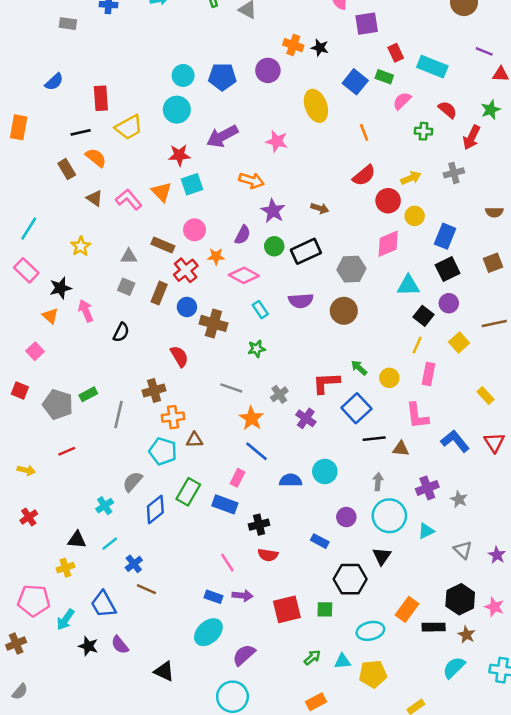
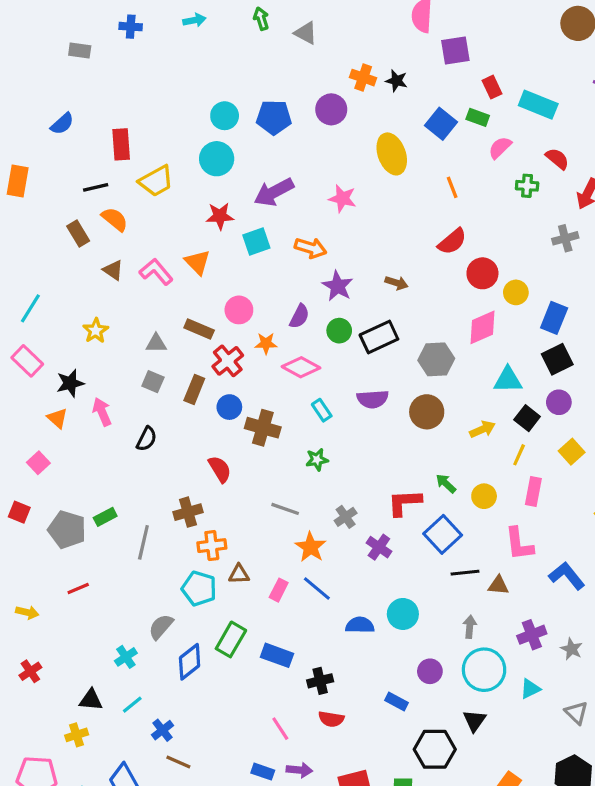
yellow arrow: (411, 178) -> (482, 429), moved
cyan square: (192, 184) -> (256, 241), moved
pink rectangle: (238, 478) -> (279, 590), moved

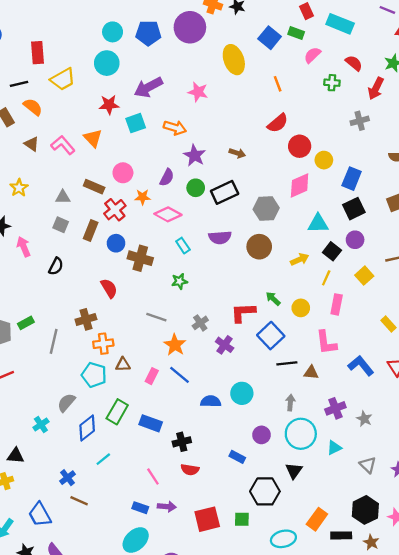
purple circle: (331, 109) -> (190, 27), size x1.4
cyan line: (132, 705) -> (103, 459), moved

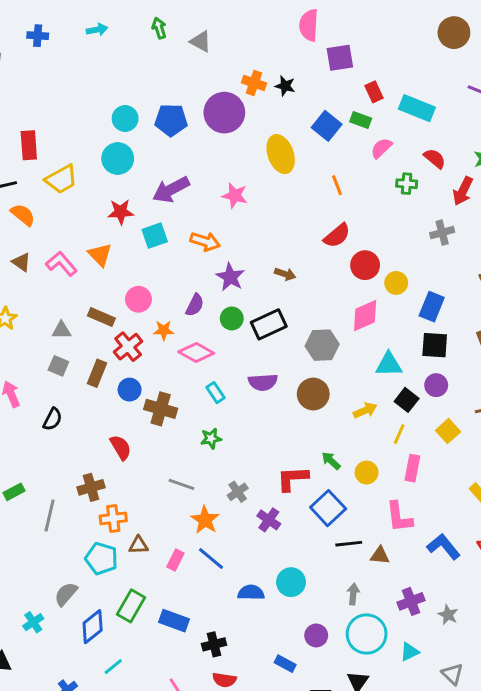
black square: (354, 209) -> (435, 345), turned 30

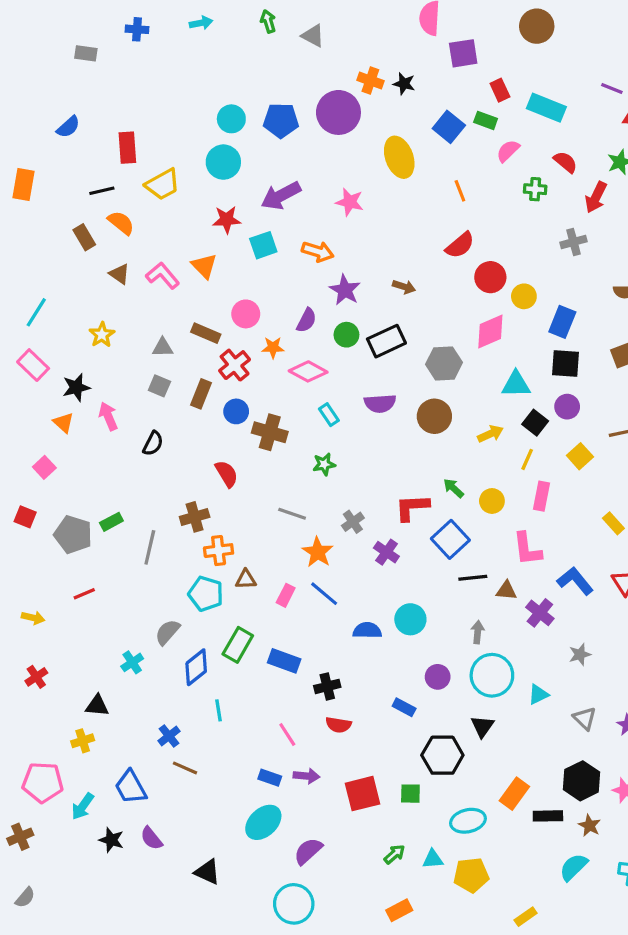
brown circle: (454, 33) -> (537, 26), moved
purple cross: (411, 601) -> (540, 613), moved, turned -30
gray star: (448, 615) -> (580, 654), turned 30
cyan line: (113, 667) -> (219, 710), turned -60

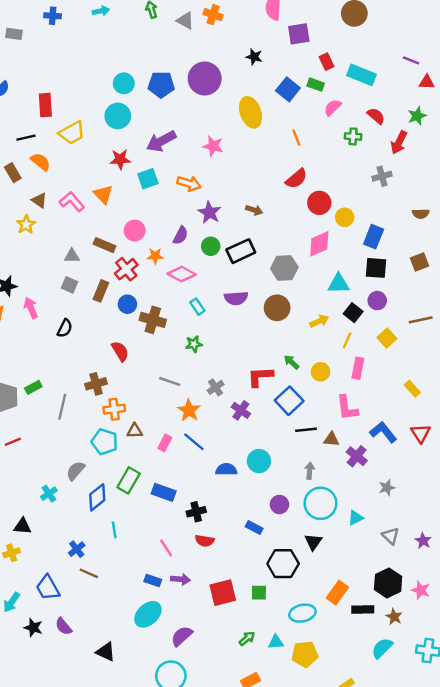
orange cross: (370, 80) -> (213, 15), moved
yellow star: (102, 335) -> (26, 225), moved

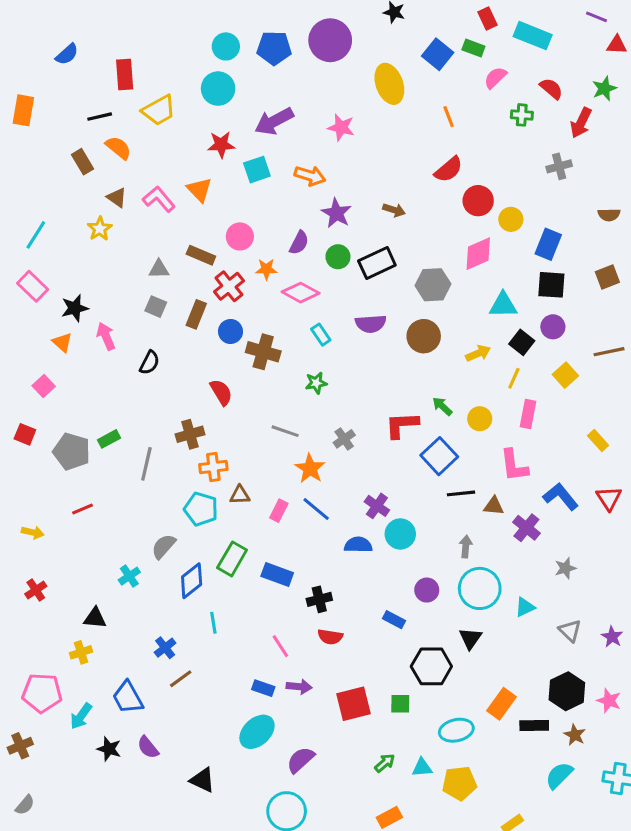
purple cross: (241, 410) -> (377, 506), moved
brown line: (89, 573) -> (181, 679), turned -60

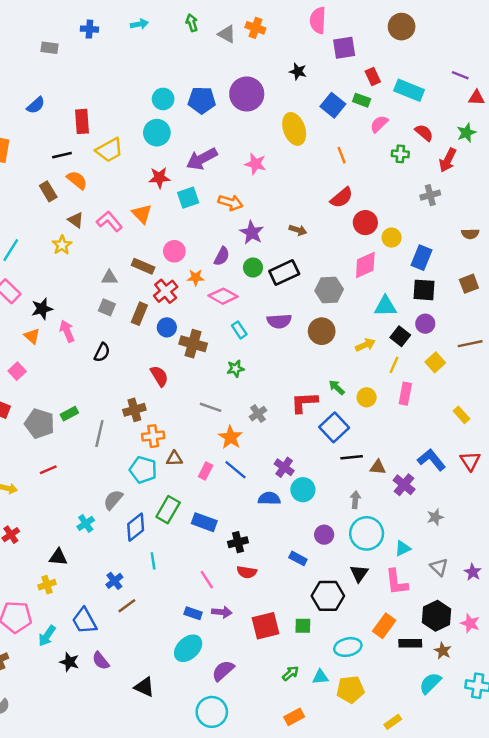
pink L-shape: (514, 465) -> (397, 582), moved

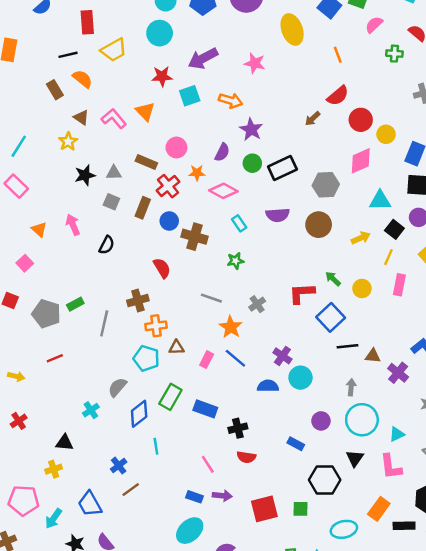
brown arrow: (298, 230) -> (313, 119), moved, turned 119
black star: (42, 309) -> (85, 175), moved

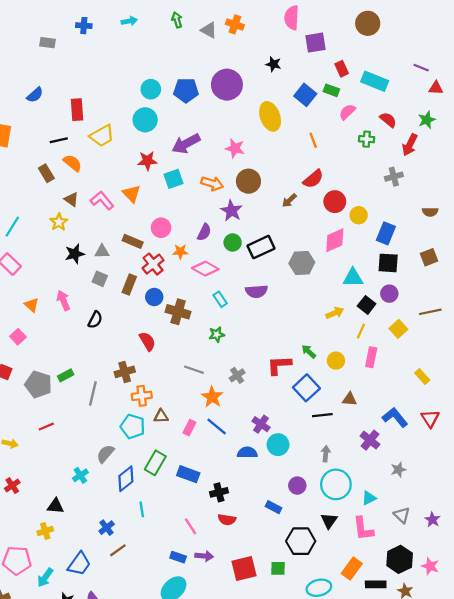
brown circle: (319, 225) -> (248, 181), moved
brown triangle: (373, 356) -> (350, 399), moved
blue trapezoid: (90, 504) -> (79, 564), turned -115

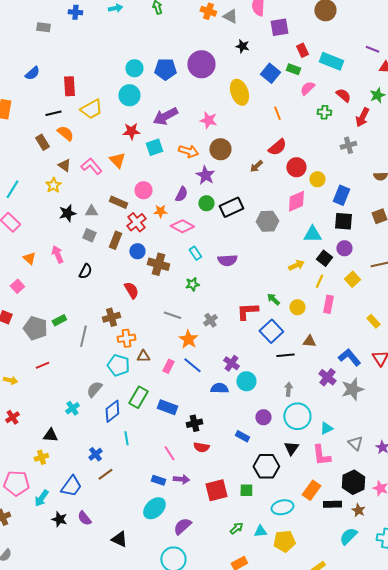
gray triangle: (209, 30) -> (230, 16), moved
purple semicircle: (256, 291) -> (227, 260), moved
gray star: (398, 470) -> (352, 389), moved, size x1.6

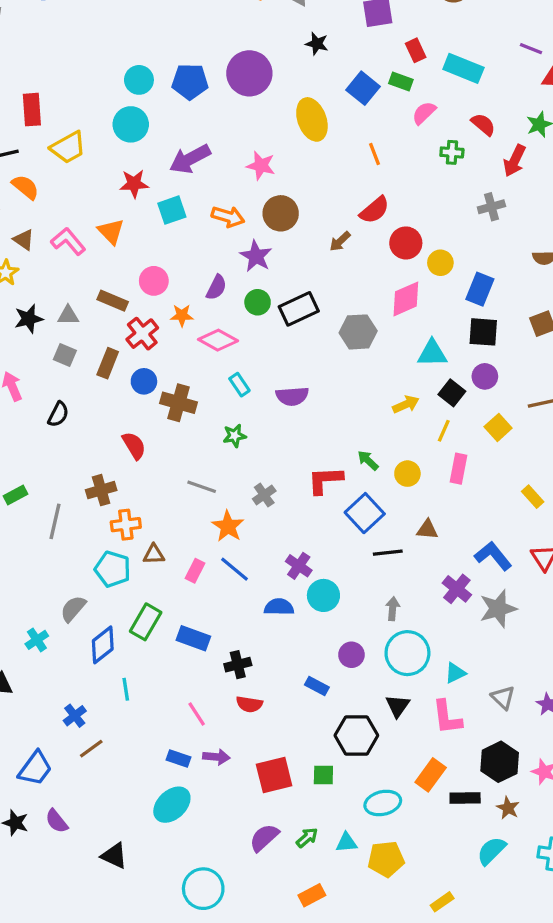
purple semicircle: (182, 526) -> (264, 838), moved

